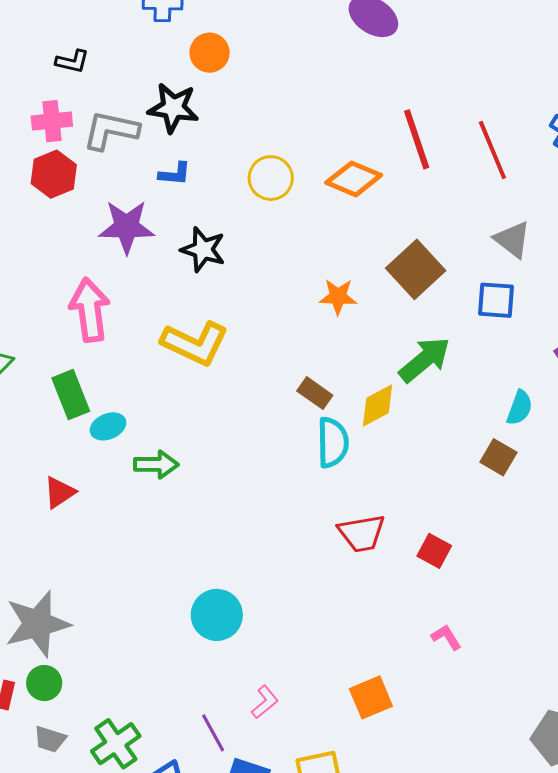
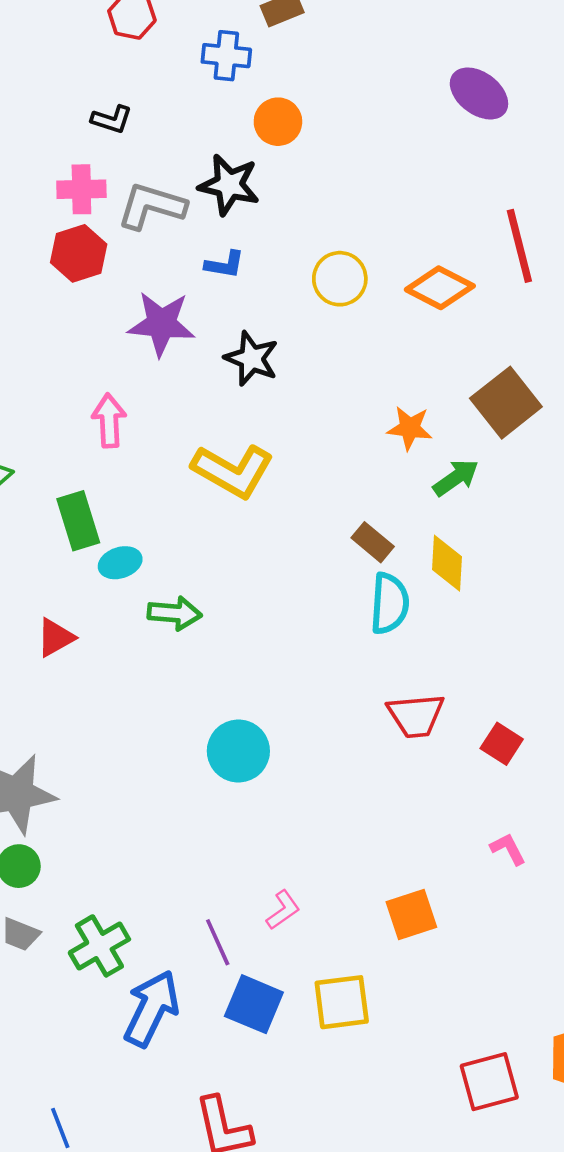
pink arrow: (90, 310) -> (109, 421), size x0.7
green arrow: (425, 360) -> (456, 478), moved, size x0.7
yellow diamond: (378, 406) -> (447, 563), turned -63
cyan circle: (217, 615) -> (238, 751), moved

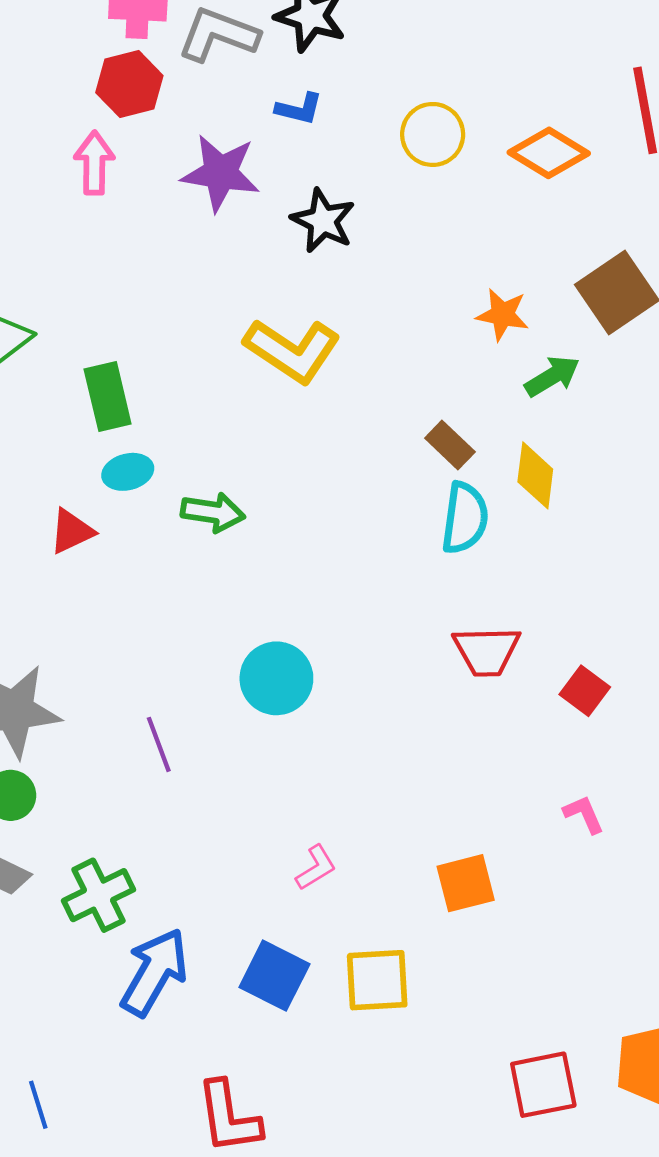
pink arrow: (109, 421) -> (94, 163), moved
cyan ellipse: (120, 563) -> (128, 472), moved
purple line: (218, 942) -> (159, 744), moved

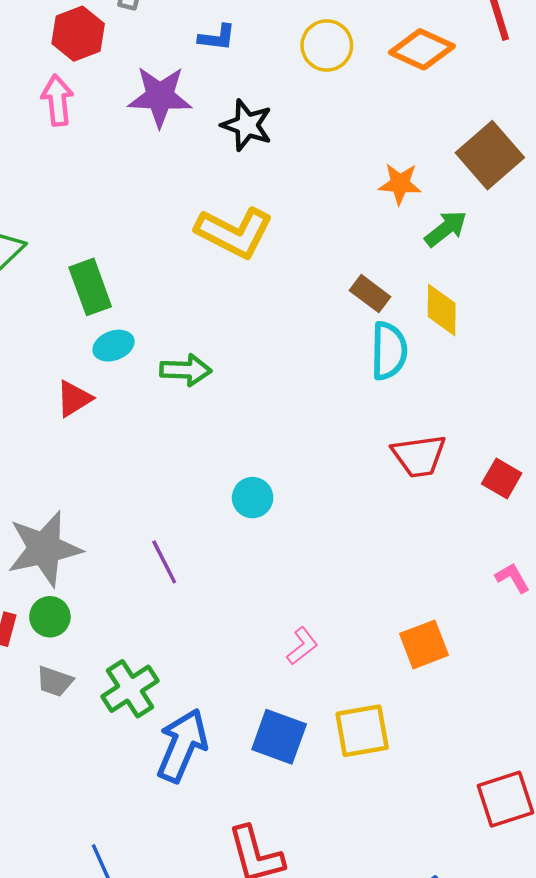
cyan circle: (276, 678) -> (253, 498), size x0.7

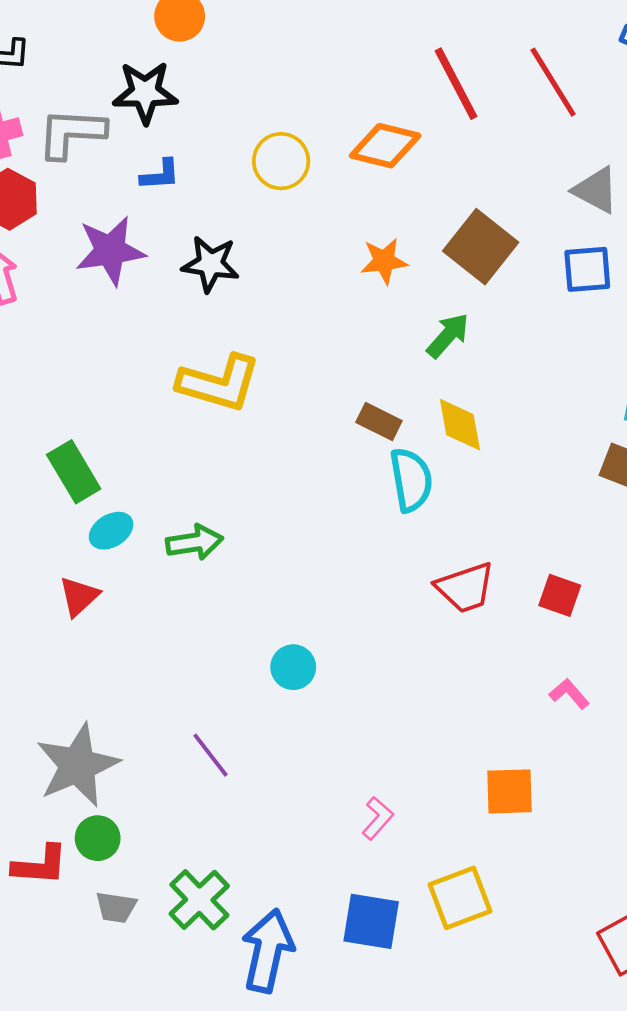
orange star: (400, 184) -> (384, 261), moved
pink L-shape: (513, 578) -> (569, 694), moved
orange square: (424, 644) -> (510, 791), turned 30

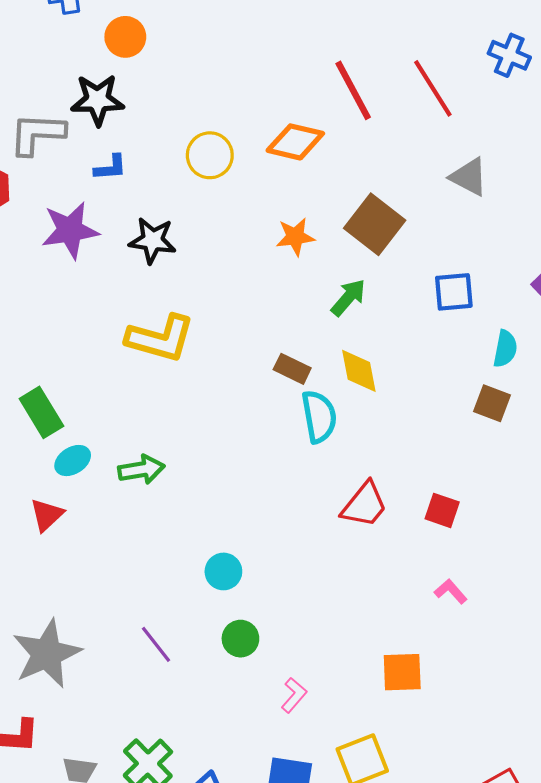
blue square: (587, 269) -> (454, 292), moved
red trapezoid: (465, 588) -> (364, 505), turned -32
green circle: (98, 838) -> (240, 639), moved

